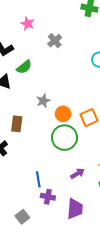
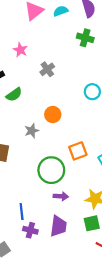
orange circle: (63, 114) -> (53, 115), moved
purple arrow: (77, 174) -> (61, 196), moved, turned 32
purple trapezoid: (75, 209) -> (58, 226), moved

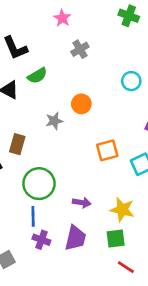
pink star: (20, 50) -> (62, 18), moved
green circle: (51, 170) -> (39, 184), moved

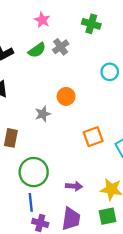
green cross: (129, 16) -> (91, 24), moved
green semicircle: (37, 76) -> (37, 50), moved

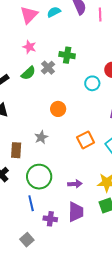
green cross: (91, 24) -> (67, 55), moved
gray star: (43, 114) -> (41, 137), moved
blue line: (31, 202) -> (31, 203), moved

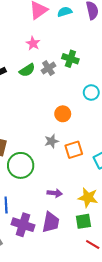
orange circle: (58, 109) -> (63, 114), moved
gray star: (41, 137) -> (52, 141), moved
green circle: (39, 177) -> (21, 165), moved
purple cross: (50, 219) -> (23, 225), size x1.5

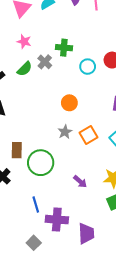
cyan circle: (91, 92) -> (88, 67), moved
purple arrow: (55, 193) -> (80, 182), turned 48
purple trapezoid: (51, 222) -> (86, 233), moved

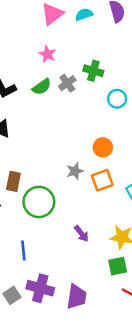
orange circle: (69, 103) -> (103, 147), moved
purple cross: (57, 220) -> (40, 288), moved

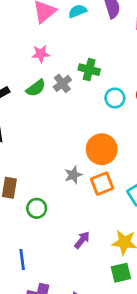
pink star: (47, 54) -> (41, 54), turned -30
orange circle: (103, 147) -> (102, 149), size x1.5
green circle: (39, 202) -> (37, 208), size x0.6
purple arrow: (81, 234) -> (82, 240), turned -102

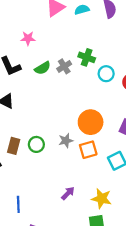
pink star: (41, 54) -> (28, 38), moved
cyan circle: (115, 98) -> (106, 74), moved
green circle: (37, 208) -> (36, 144), moved

